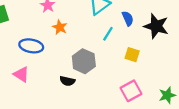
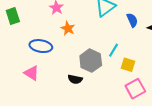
cyan line: (108, 34) -> (113, 50), moved
yellow square: (132, 55) -> (128, 65), moved

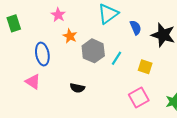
blue ellipse: (41, 46) -> (42, 54), turned 70
gray hexagon: (91, 61) -> (93, 51), moved
yellow square: (128, 65) -> (145, 67), moved

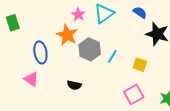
pink star: (58, 15) -> (78, 14), moved
blue semicircle: (136, 28) -> (140, 12), moved, turned -32
orange star: (70, 36) -> (67, 35), size x1.5

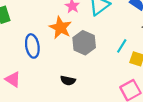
cyan line: (112, 57) -> (122, 46), moved
pink triangle: (31, 79) -> (13, 79), moved

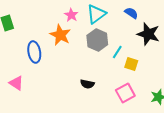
gray hexagon: (84, 43) -> (97, 40), moved
black semicircle: (68, 80) -> (87, 84), moved

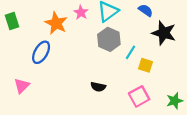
orange star: (60, 35) -> (56, 23), moved
blue ellipse: (34, 52) -> (41, 52), turned 40
pink triangle: (16, 83) -> (22, 86), turned 42

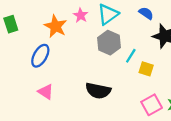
pink triangle: (22, 86) -> (46, 92), moved, turned -42
black semicircle: (98, 87) -> (98, 91), size x1.6
pink square: (139, 96) -> (152, 105), moved

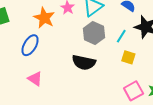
cyan line: (131, 56) -> (121, 36), moved
black semicircle: (98, 91) -> (84, 62), moved

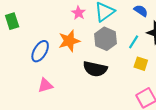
orange star: (44, 18) -> (69, 41), moved, turned 30
pink triangle: (35, 79) -> (45, 85), turned -49

